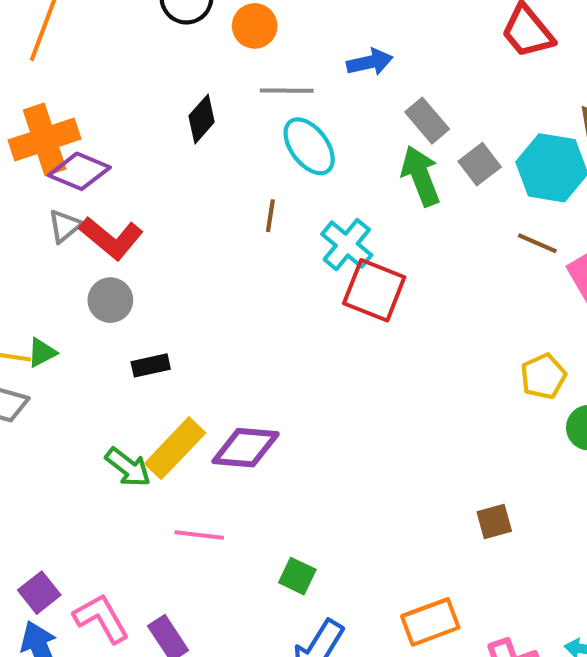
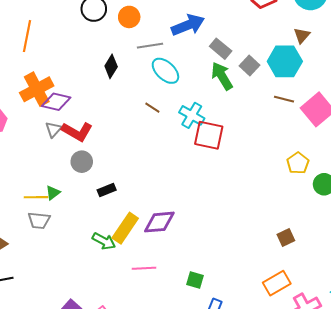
blue arrow: (370, 62) -> (188, 25), size x1.5
brown line: (270, 216) -> (152, 108), turned -56
orange rectangle: (430, 622) -> (277, 283), moved

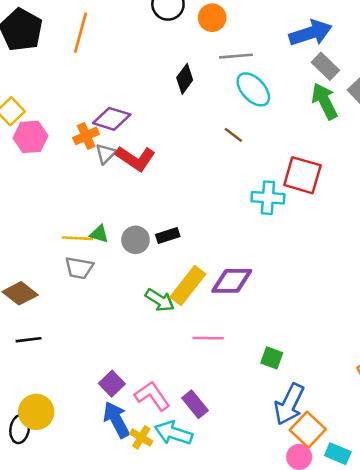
blue arrow: (188, 25) -> (311, 33), moved
orange cross: (37, 89) -> (86, 136), moved, size x0.6
cyan cross: (192, 115) -> (268, 198), moved, turned -30
gray circle: (82, 162) -> (136, 240), moved
green triangle: (53, 193) -> (99, 234), turned 49

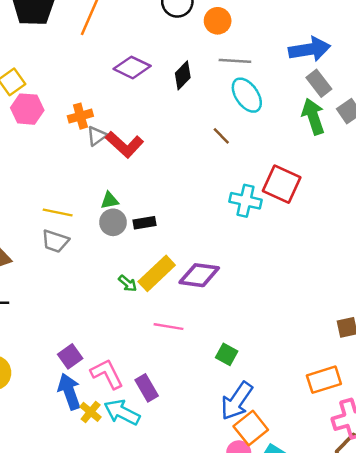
purple diamond: (112, 119) -> (132, 67), moved
green triangle: (99, 234) -> (110, 200), moved, turned -36
green arrow: (160, 300) -> (128, 283), size x0.7

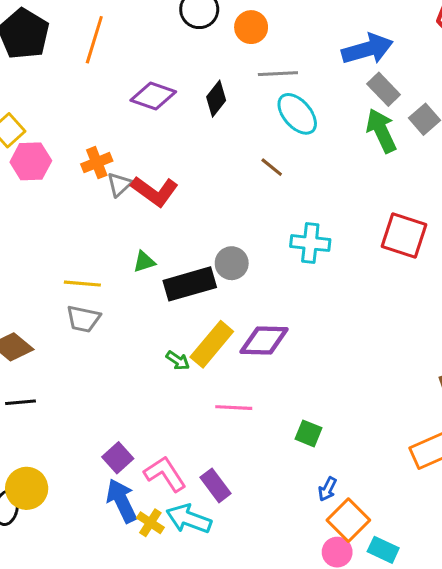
red square: (282, 184) -> (404, 235), moved
gray circle: (113, 222) -> (232, 263), moved
black rectangle: (144, 223) -> (190, 284), size x1.8
blue arrow: (237, 401) -> (327, 489), size x0.5

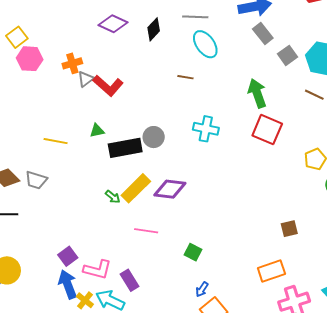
green arrow: (381, 131) -> (257, 93), moved
brown line: (272, 167) -> (185, 77), turned -35
gray trapezoid: (83, 319) -> (36, 180), moved
pink L-shape: (165, 474) -> (97, 270), turned 132

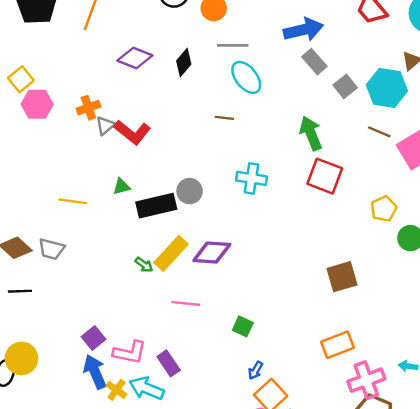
brown square: (289, 229) -> (342, 277), moved, size x1.5

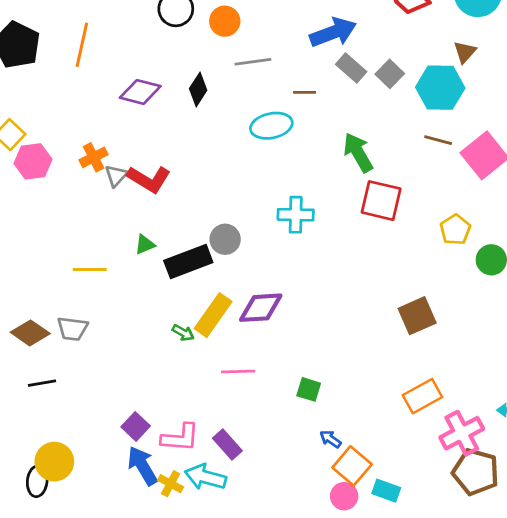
cyan ellipse: (246, 77) -> (271, 126), moved, turned -56
gray square: (345, 86) -> (390, 74), moved
brown line: (224, 118) -> (305, 92), moved
blue arrow: (256, 370) -> (330, 439), turned 102

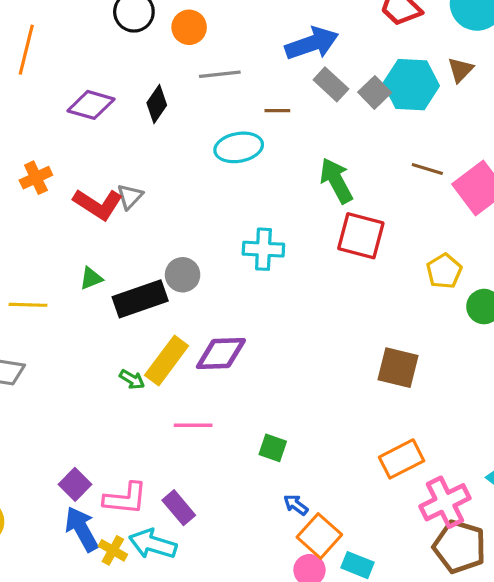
cyan hexagon: (440, 88) -> (411, 85), moved
gray triangle: (116, 176) -> (130, 197), moved
brown square: (417, 316) -> (398, 368), turned 36

